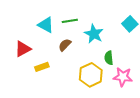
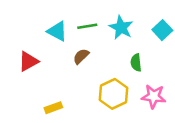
cyan star: (94, 34) -> (121, 28), moved
green semicircle: (109, 58) -> (136, 63), moved
yellow rectangle: (42, 67) -> (53, 108), moved

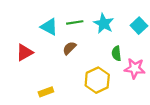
pink star: (154, 96) -> (135, 68), moved

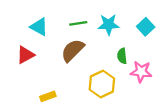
cyan star: (104, 23) -> (109, 25), turned -30
cyan triangle: (49, 27) -> (39, 27), moved
brown semicircle: (69, 48) -> (73, 50), size x1.6

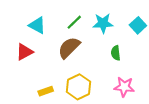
green line: (78, 23) -> (74, 22), turned -35
pink star: (141, 72) -> (124, 87), moved
yellow hexagon: (102, 84) -> (79, 87), moved

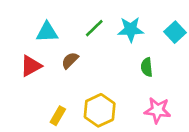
cyan triangle: (37, 25) -> (47, 32), turned -30
brown semicircle: (69, 48) -> (70, 60), moved, size x0.6
yellow rectangle: (46, 91) -> (58, 116), turned -40

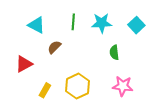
green line: (94, 28) -> (73, 22), turned -42
cyan triangle: (47, 32) -> (36, 25), turned 30
red triangle: (31, 66) -> (24, 64), moved

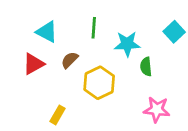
cyan star: (102, 23) -> (127, 44), moved
red triangle: (24, 64) -> (33, 64), moved
yellow hexagon: (77, 86) -> (99, 83), moved

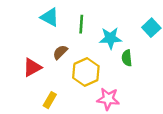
cyan triangle: (47, 32) -> (50, 17), moved
red triangle: (33, 64) -> (32, 67), moved
pink star: (157, 110) -> (108, 99), moved

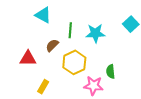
green line: (81, 24) -> (70, 30), moved
green semicircle: (127, 58) -> (111, 72), moved
red triangle: (32, 67) -> (28, 58), turned 30

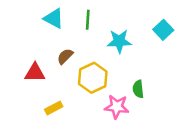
green line: (70, 30) -> (88, 20), moved
yellow rectangle: (43, 87) -> (54, 108), turned 32

